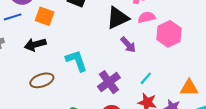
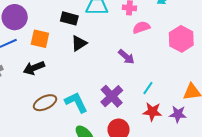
black triangle: (118, 18) -> (79, 43), moved, size x0.7
pink hexagon: (169, 34) -> (181, 39), moved
cyan L-shape: (76, 61) -> (76, 102), moved

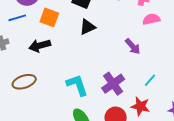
brown ellipse: (45, 103) -> (24, 82), moved
red star: (152, 112) -> (140, 106), moved

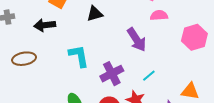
purple arrow: (133, 46) -> (137, 40), size x1.4
cyan L-shape: (77, 85) -> (79, 56), moved

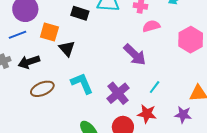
black triangle: (95, 14) -> (67, 49), moved, turned -42
black arrow: (45, 25) -> (29, 62), moved
brown ellipse: (24, 59) -> (42, 89), moved

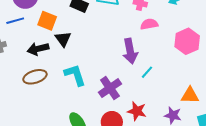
purple arrow: (135, 55) -> (130, 51), turned 30
black arrow: (29, 62) -> (38, 49), moved
cyan line: (155, 87) -> (147, 72), moved

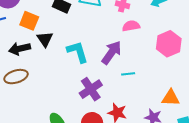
purple arrow: (130, 51) -> (112, 53), turned -135
cyan line: (147, 72) -> (128, 74), turned 40
cyan L-shape: (75, 75) -> (78, 52), moved

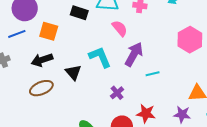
pink semicircle: (131, 26) -> (120, 28), moved, turned 66
black triangle: (45, 39) -> (73, 72), moved
purple cross: (91, 89) -> (117, 93), size x0.6

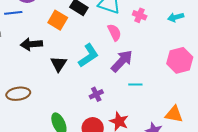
orange square: (49, 31) -> (58, 20), moved
cyan L-shape: (100, 57) -> (88, 56), turned 65
brown ellipse: (41, 88) -> (18, 94), moved

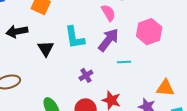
pink semicircle: (114, 32) -> (108, 13), moved
cyan L-shape: (88, 56) -> (75, 37), turned 120
pink hexagon: (180, 60) -> (149, 32), moved

